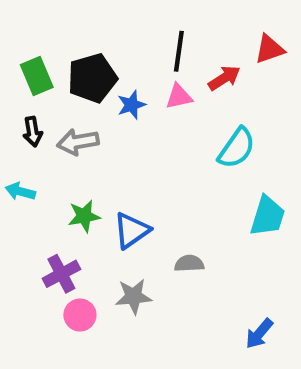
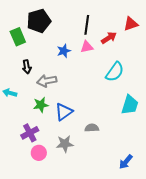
black pentagon: (92, 78) -> (39, 21), moved
black arrow: (33, 132) -> (27, 67), moved
gray arrow: (78, 142) -> (47, 81), moved

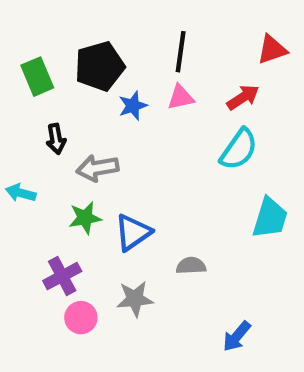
black pentagon: (39, 21) -> (100, 66), moved
red arrow: (109, 38) -> (243, 97), moved
blue arrow: (126, 162) -> (237, 336), moved

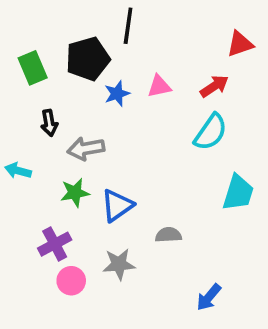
black line: (181, 52) -> (128, 26), moved

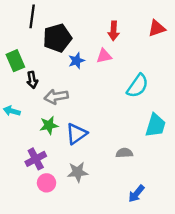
black line: (128, 26) -> (32, 16), moved
green rectangle: (33, 68) -> (15, 61), moved
red arrow: (214, 86) -> (114, 31), moved, turned 126
gray semicircle: (168, 235) -> (124, 153), moved

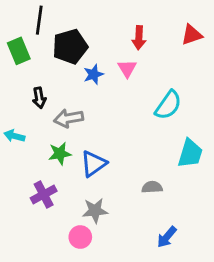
pink triangle: (104, 56) -> (127, 68), turned -49
green rectangle: (15, 61) -> (19, 51), moved
pink circle: (47, 183) -> (80, 237), moved

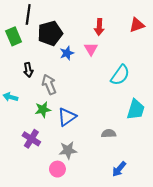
gray arrow: (69, 118) -> (49, 84), turned 78
purple cross: (44, 195) -> (31, 139), turned -30

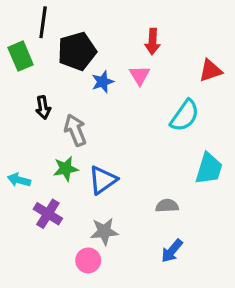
red triangle: (137, 25) -> (210, 71), moved
cyan arrow: (10, 97) -> (19, 180), moved
blue arrow: (119, 169) -> (172, 251), moved

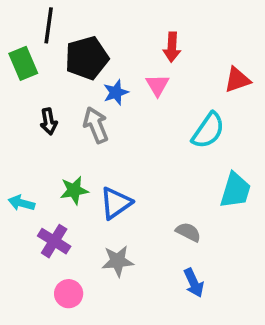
gray arrow: (75, 130) -> (96, 125), moved
gray semicircle: (167, 206) -> (188, 232), turned 30
blue arrow: (172, 251) -> (194, 283), turned -65
pink circle: (88, 260) -> (69, 294), moved

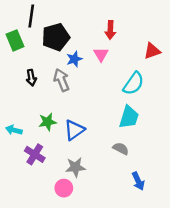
cyan trapezoid: (235, 190) -> (129, 117), moved
blue arrow: (194, 283) -> (138, 181), moved
pink circle: (69, 294) -> (64, 188), moved

